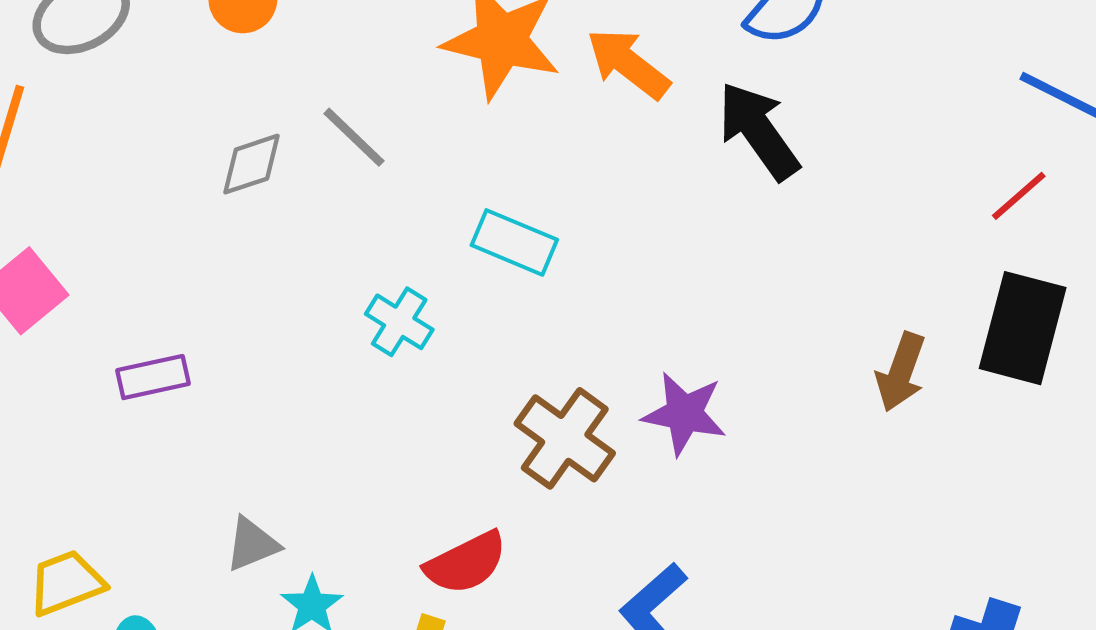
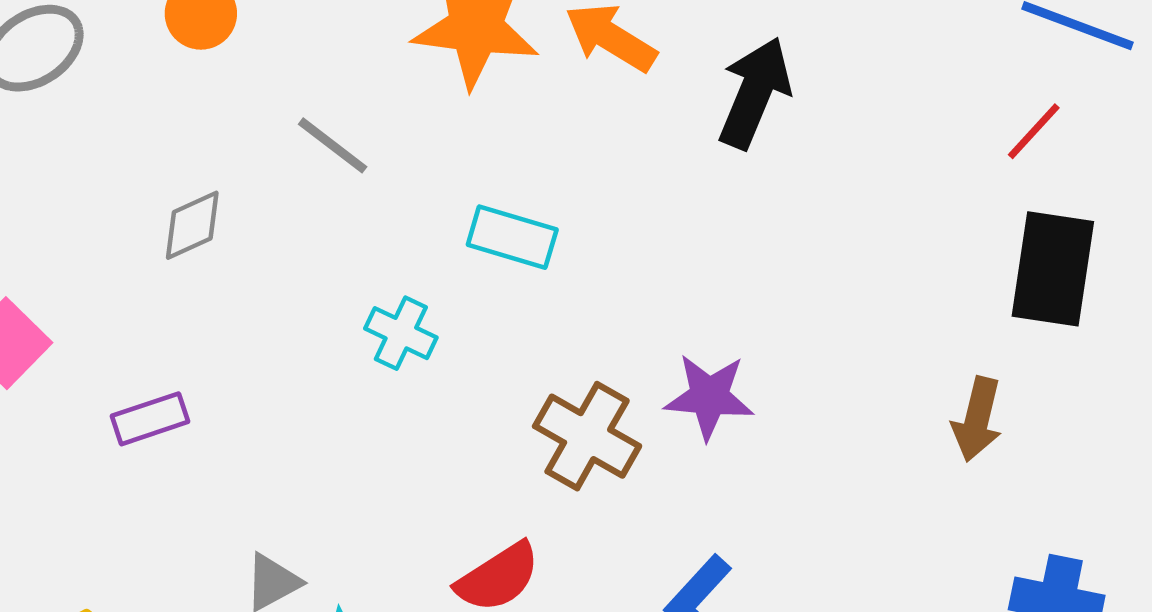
black arrow: (759, 131) -> (755, 93), turned 64
gray diamond: (251, 164) -> (192, 225), moved
brown arrow: (901, 372) -> (977, 419), moved

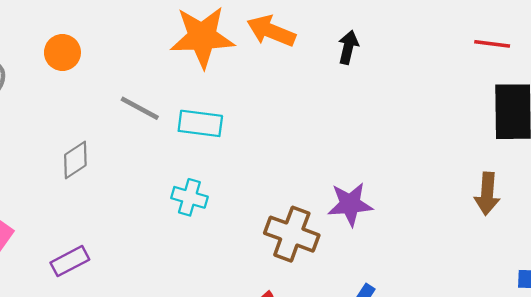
black arrow: (755, 93) -> (348, 47), size x0.6
red line: (1034, 131) -> (492, 44), turned 64
cyan rectangle: (512, 237) -> (200, 123), moved

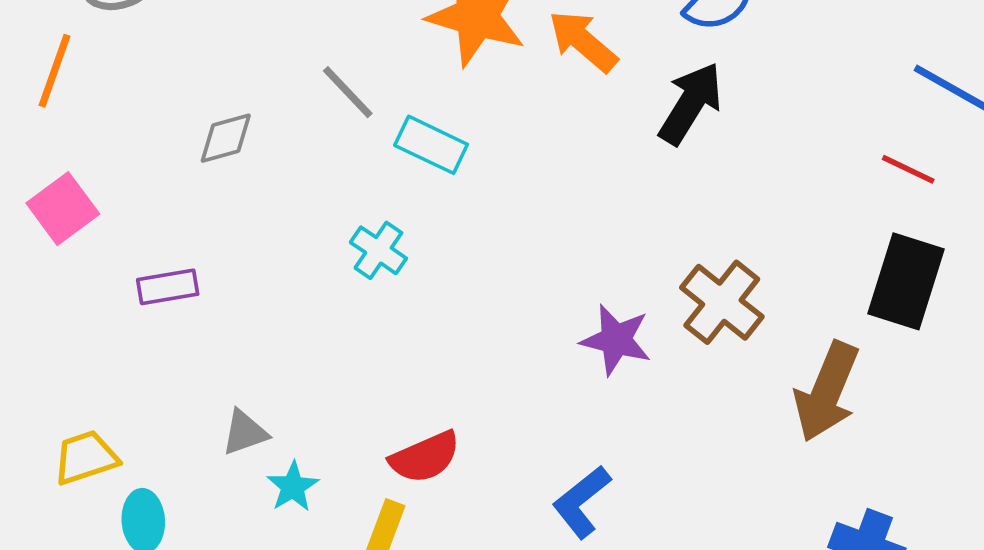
black arrow: (348, 47) -> (691, 103), size x1.6
brown arrow: (487, 194) -> (827, 392), size x1.5
brown cross: (292, 234) -> (722, 302), moved

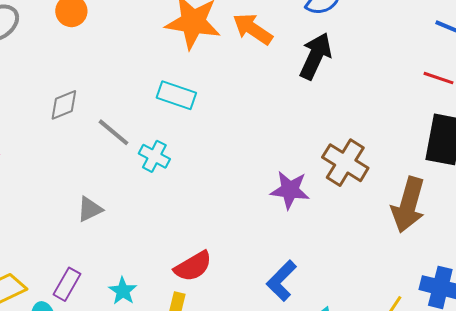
gray line: (348, 92) -> (114, 132), moved
purple rectangle: (168, 287) -> (67, 284), moved, turned -44
gray triangle: (245, 433) -> (90, 209), moved

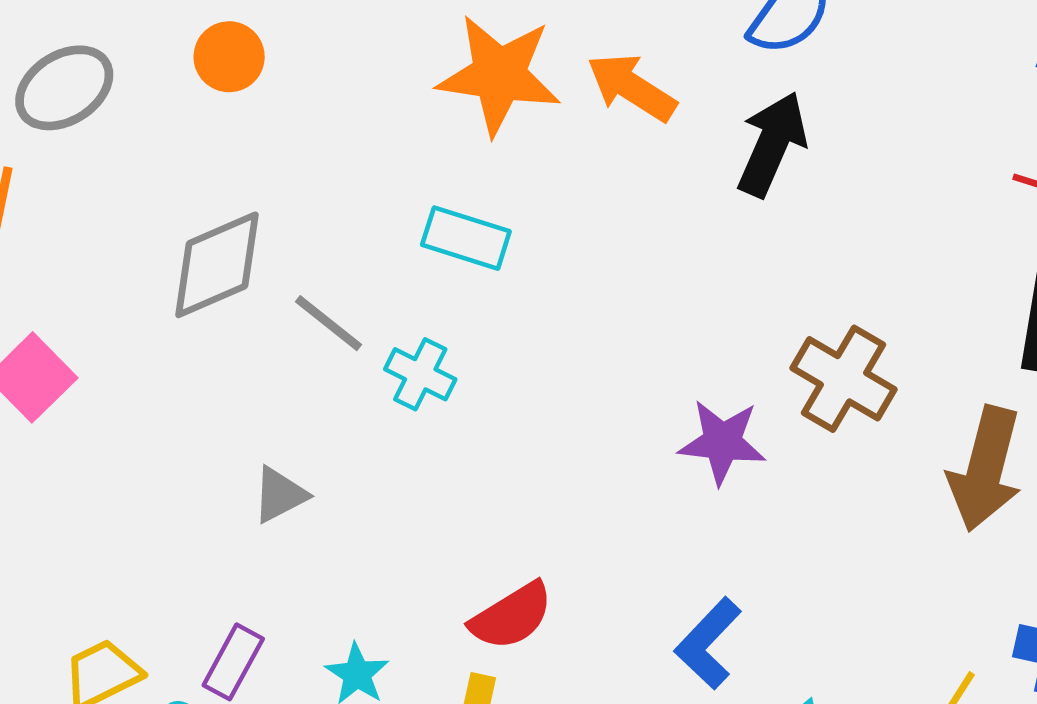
gray diamond: (64, 105) -> (217, 265), size x1.6

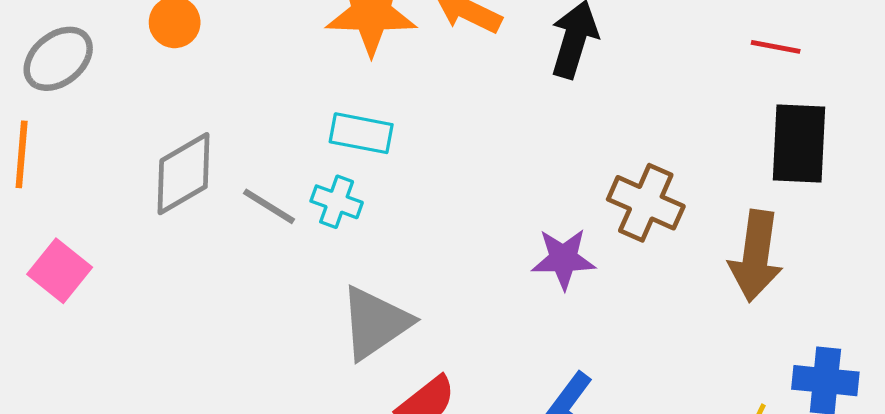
cyan cross: (420, 374) -> (337, 202), moved
gray triangle: (280, 495) -> (375, 323), moved, size x1.8

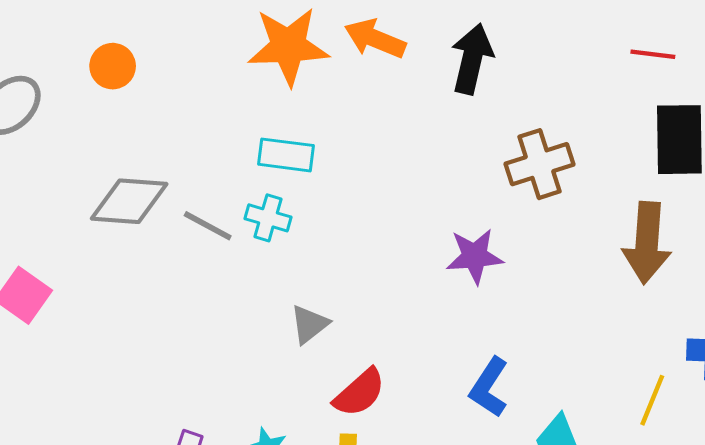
gray diamond: (184, 174) -> (129, 201), turned 38
brown cross: (646, 203) -> (540, 164), moved, turned -38
gray triangle: (375, 323) -> (309, 324), size x0.6

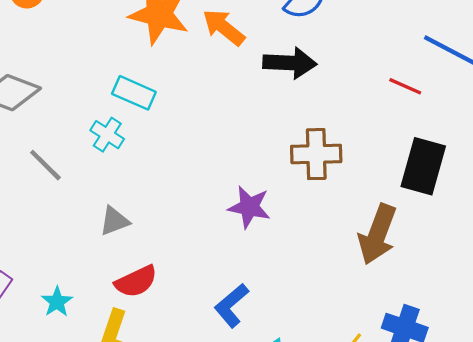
red line: (653, 54) -> (405, 86), moved
black arrow: (472, 59) -> (290, 63), turned 63
gray line: (208, 226) -> (45, 165), moved

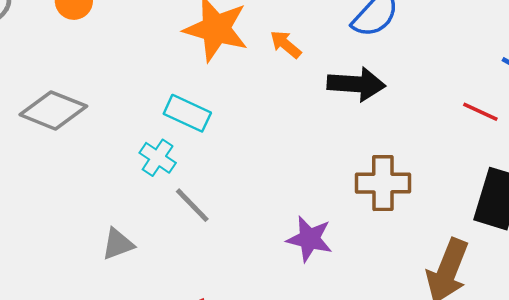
orange arrow: (224, 27) -> (286, 44), size x0.7
gray line: (45, 165) -> (192, 205), moved
gray triangle: (114, 221) -> (118, 244), moved

